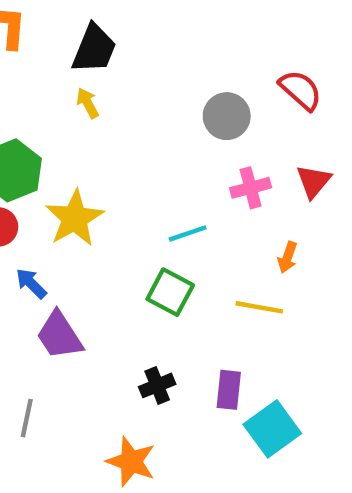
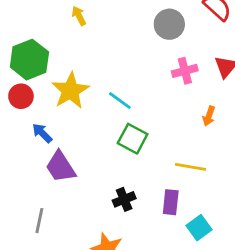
cyan line: (188, 233) -> (120, 101), moved, turned 55
yellow line: (259, 307) -> (190, 167), moved
cyan square: (272, 429) -> (199, 228), size x0.7

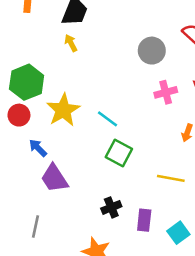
purple rectangle: (171, 202) -> (144, 220), moved

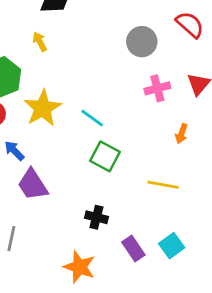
yellow arrow: (71, 43) -> (40, 42), moved
black cross: (111, 207) -> (96, 217), turned 36
purple rectangle: (144, 220) -> (133, 248), moved, turned -40

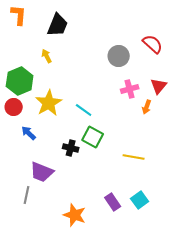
orange arrow: (181, 134) -> (147, 107), moved
purple trapezoid: (33, 185) -> (42, 172), moved, turned -35
black cross: (96, 217) -> (71, 148), moved

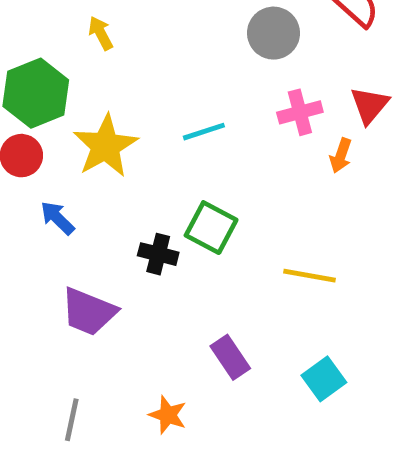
cyan line: (84, 110) -> (204, 132), moved, turned -54
gray line: (27, 195) -> (72, 420), moved
purple rectangle: (113, 202) -> (230, 357), moved
orange star: (75, 215) -> (168, 415), size x0.7

